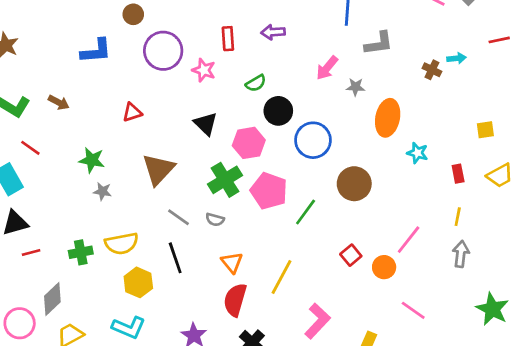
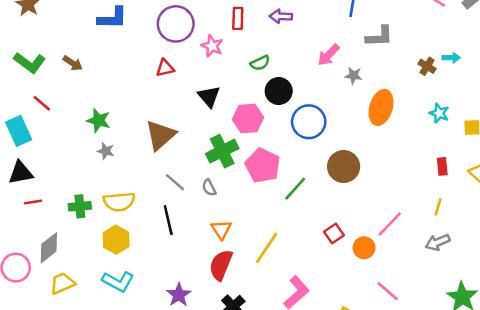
red triangle: (132, 112) -> (165, 68), moved
cyan star: (417, 153) -> (439, 113), moved
gray semicircle: (215, 220) -> (209, 188), turned 42
gray arrow: (461, 254) -> (438, 242), turned -125
yellow hexagon: (138, 282) -> (116, 240), moved

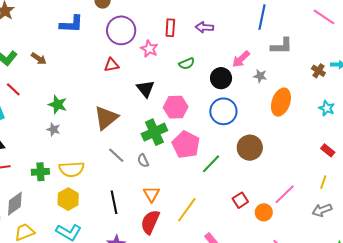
black circle: (279, 91) -> (221, 78), moved
gray star: (106, 151) -> (53, 129), moved
red rectangle: (442, 166) -> (328, 150), turned -48
black line: (168, 220) -> (114, 202), moved

